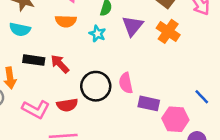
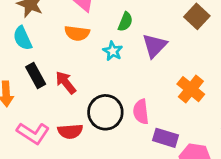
cyan semicircle: (20, 29) -> (23, 38), turned 48
orange cross: (168, 31) -> (191, 89), moved
black rectangle: (34, 60) -> (36, 75), turned 48

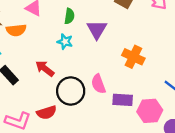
orange semicircle: (77, 33) -> (16, 30), moved
red arrow: (66, 83) -> (45, 68), moved

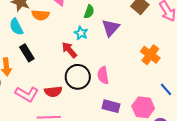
orange cross: (133, 57) -> (150, 55), moved
red arrow: (45, 68) -> (69, 50), moved
purple rectangle: (123, 100) -> (111, 106), moved

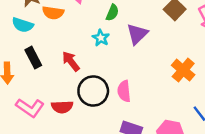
cyan semicircle: (16, 27) -> (23, 25), turned -48
red arrow: (69, 50) -> (71, 61), moved

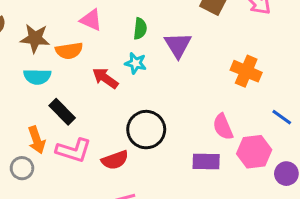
red arrow: (71, 61) -> (105, 78), moved
pink semicircle: (124, 91) -> (223, 127), moved
pink L-shape: (30, 108) -> (74, 150), moved

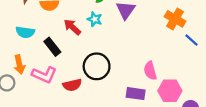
orange cross: (246, 71) -> (175, 19), moved
cyan semicircle: (37, 77) -> (25, 32), moved
black rectangle: (62, 112) -> (52, 47), moved
blue line: (282, 117) -> (191, 40), moved

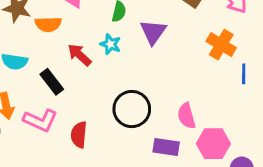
blue line: (191, 40) -> (244, 74), turned 48
black circle: (97, 66) -> (132, 109), moved
red semicircle: (72, 85) -> (79, 135), turned 108

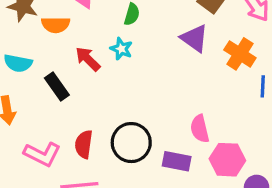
purple triangle: (153, 32) -> (194, 38), moved, turned -32
black circle: (132, 109) -> (131, 143), moved
pink L-shape: (40, 120) -> (42, 154), moved

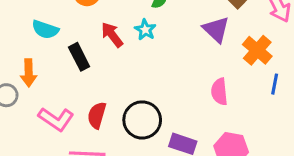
pink semicircle: (200, 129) -> (219, 92), moved

